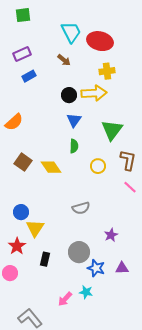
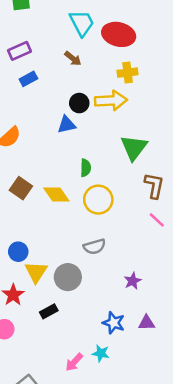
blue triangle: (74, 120) -> (67, 125), moved, turned 42
yellow circle: (98, 166) -> (98, 200), moved, size x1.5
gray circle: (79, 252) -> (68, 277), moved
black rectangle: (45, 259) -> (49, 311), turned 48

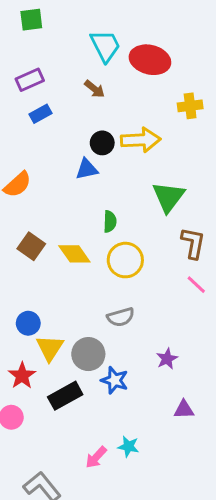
yellow cross: (128, 73) -> (190, 106), moved
black rectangle: (49, 311) -> (65, 396), size x1.5
blue star: (114, 323) -> (115, 380), moved

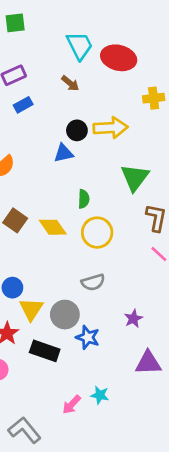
black rectangle: (65, 396) -> (45, 351), turned 48
purple triangle: (184, 410) -> (148, 363), size x1.5

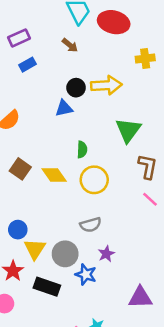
purple star: (133, 319) -> (106, 254), moved

